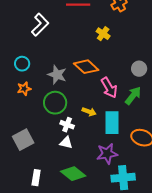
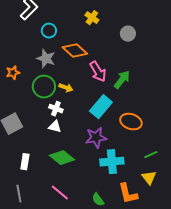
cyan circle: (22, 64) -> (49, 31), moved
gray circle: (139, 69) -> (128, 34), moved
yellow arrow: (89, 112) -> (66, 88), moved
cyan rectangle: (112, 123) -> (101, 107), turned 40

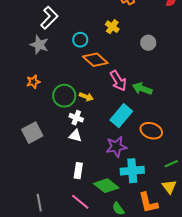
cyan circle: (49, 31) -> (80, 40), moved
gray star: (46, 59) -> (39, 45), moved
green arrow: (122, 80) -> (142, 89), turned -108
green diamond: (62, 158) -> (106, 186), moved
white rectangle: (25, 162) -> (78, 171), moved

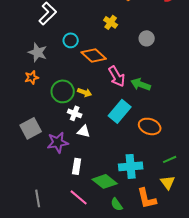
cyan circle: (80, 40) -> (71, 40), moved
gray star: (39, 45) -> (38, 52), moved
white triangle: (75, 136) -> (84, 131), moved
purple star: (116, 147) -> (58, 142), moved

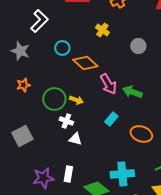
gray star: (38, 52) -> (20, 51), moved
cyan rectangle: (120, 111) -> (111, 119), size x0.6
purple star: (58, 142) -> (43, 178), moved

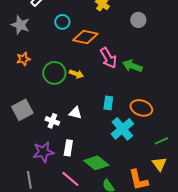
orange diamond: (85, 63) -> (85, 37), turned -30
cyan rectangle: (111, 119) -> (108, 103), moved, turned -32
white cross: (66, 121) -> (52, 121), moved
cyan cross: (122, 174) -> (122, 129), moved, turned -35

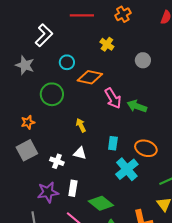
orange star: (23, 59) -> (28, 122), moved
green circle: (54, 73) -> (52, 94), moved
yellow arrow: (76, 74) -> (81, 125), moved, turned -136

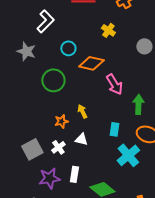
green arrow: (137, 106) -> (138, 104), moved, turned 72
orange star: (28, 122) -> (61, 121), moved
gray square: (27, 150) -> (32, 149), moved
white cross: (57, 161) -> (58, 147), turned 32

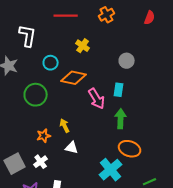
white L-shape: (45, 21) -> (28, 36), turned -35
yellow cross: (108, 30) -> (83, 46), moved
cyan rectangle: (114, 129) -> (119, 90), moved
white triangle: (81, 139) -> (72, 148), moved

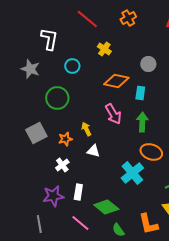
red line: (66, 16) -> (87, 19), turned 40
orange diamond: (74, 78) -> (116, 81), moved
pink arrow: (97, 99) -> (113, 114), moved
gray square: (15, 164) -> (36, 133), moved

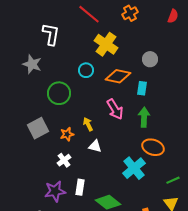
yellow cross: (104, 49) -> (106, 44), size x1.6
cyan circle: (72, 66) -> (86, 70), moved

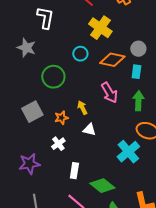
gray circle: (150, 59) -> (138, 49), moved
purple star: (55, 191) -> (29, 164), moved

